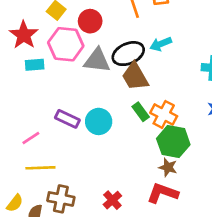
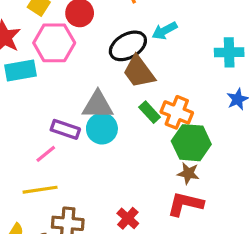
gray triangle: (97, 60) -> (98, 105), moved
cyan rectangle: (35, 65) -> (20, 71), size x1.4
pink line: (31, 138) -> (46, 154), moved

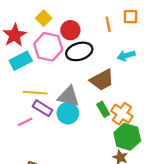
black ellipse: (128, 46) -> (79, 51), moved
cyan rectangle: (20, 71) -> (21, 61), turned -30
brown trapezoid: (139, 72) -> (102, 80), turned -95
yellow line: (40, 190) -> (35, 93), moved

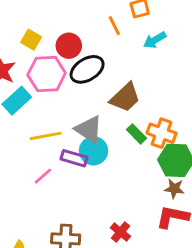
cyan arrow: (126, 56) -> (155, 40), moved
gray triangle: (69, 96) -> (89, 129), turned 35
purple rectangle: (42, 108) -> (74, 158), moved

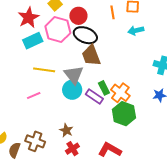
black ellipse: (87, 69) -> (85, 35), turned 35
brown trapezoid: (125, 97) -> (91, 55), moved, turned 95
purple rectangle: (74, 158) -> (94, 97), moved
brown star: (174, 189) -> (66, 130), moved

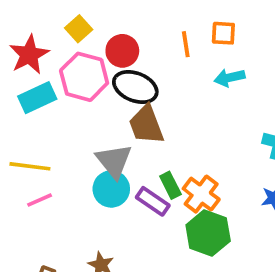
yellow line: (44, 70) -> (30, 166), moved

